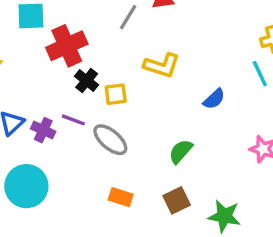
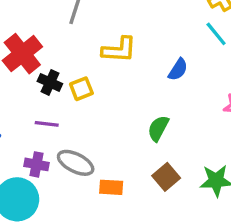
purple cross: (43, 130) -> (37, 164), moved
gray ellipse: (110, 140) -> (76, 163), moved

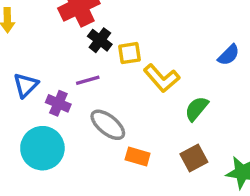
yellow L-shape: (119, 50) -> (162, 78), moved, turned 33
purple line: (47, 124) -> (88, 80), turned -35
purple cross: (37, 164) -> (58, 103), moved

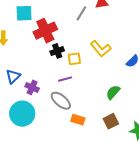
black cross: (100, 40) -> (57, 51), turned 32
yellow L-shape: (162, 78) -> (101, 49), moved
purple line: (88, 80) -> (65, 79), moved

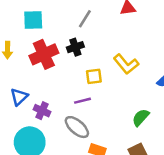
gray line: (81, 13) -> (85, 19), moved
red cross: (45, 31) -> (44, 54), moved
black cross: (57, 51) -> (75, 47), moved

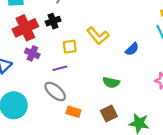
purple cross: (42, 111) -> (32, 53), moved
green semicircle: (141, 117) -> (111, 82), turned -119

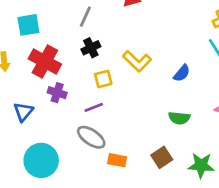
black cross: (53, 21) -> (91, 48), moved
red cross: (25, 28) -> (45, 61), turned -30
green semicircle: (111, 82) -> (179, 118), moved

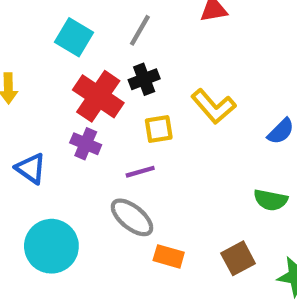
cyan square: (28, 25) -> (74, 37), moved, turned 35
red cross: (45, 61) -> (98, 96), moved
blue triangle: (23, 112) -> (31, 168), turned -40

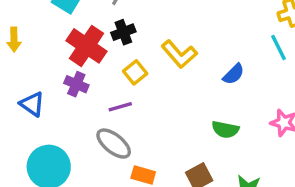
yellow square: (159, 129) -> (135, 72), turned -30

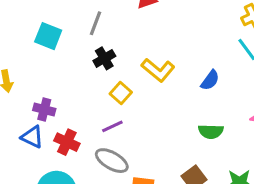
red cross: (86, 46) -> (67, 142), moved, size x0.7
purple cross: (76, 84) -> (44, 110), moved

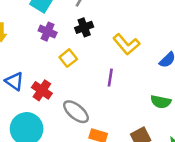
yellow square: (121, 93) -> (68, 58), moved
purple cross: (44, 110) -> (48, 32), moved
purple line: (112, 126) -> (110, 78), moved, turned -66

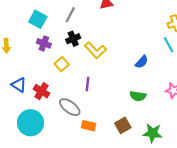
yellow L-shape: (126, 44) -> (95, 50), moved
purple line: (110, 78) -> (88, 84), moved

